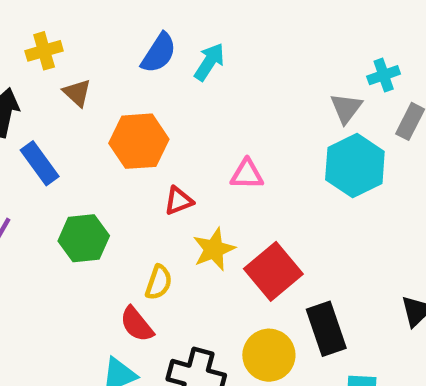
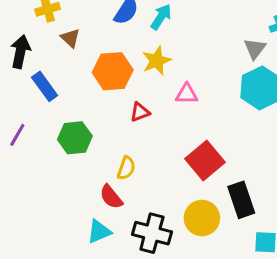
yellow star: (214, 249) -> (157, 61), moved

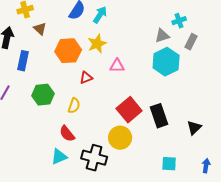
gray triangle: (255, 49) -> (162, 36), turned 35
blue rectangle: (45, 86) -> (23, 61), turned 48
yellow semicircle: (126, 168) -> (74, 106), moved
black rectangle: (241, 200) -> (159, 116), moved
yellow circle: (202, 218) -> (120, 138), moved

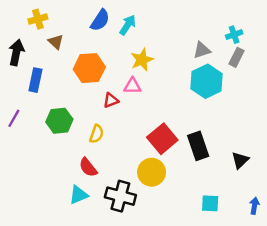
cyan cross: (179, 21) -> (234, 35), moved
yellow star: (97, 44) -> (142, 60), moved
pink triangle: (117, 66) -> (132, 86), moved

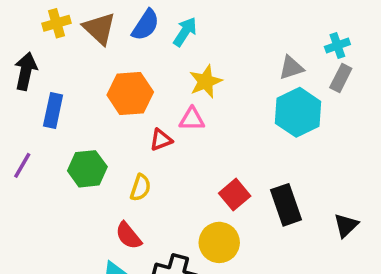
brown triangle: (56, 42) -> (99, 28), moved, size x1.5
red square: (162, 139) -> (235, 195), size x0.7

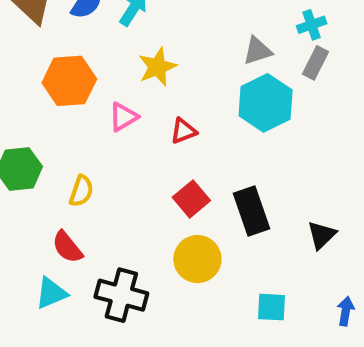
pink triangle: (192, 119) -> (123, 117), moved, turned -32
red triangle: (161, 140) -> (183, 131), moved
yellow circle: (219, 242) -> (197, 259), moved

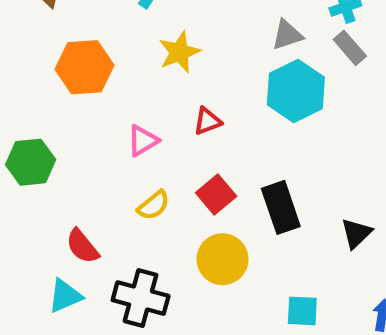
gray rectangle: (316, 63) -> (350, 48), turned -68
pink triangle: (123, 117) -> (143, 141), moved
yellow semicircle: (81, 191) -> (154, 205), moved, turned 32

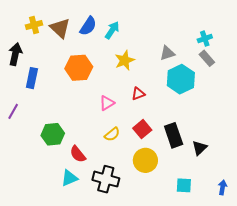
gray triangle: (287, 35) -> (167, 53), moved
green hexagon: (31, 162) -> (53, 134), moved
black triangle: (356, 233) -> (200, 148), moved

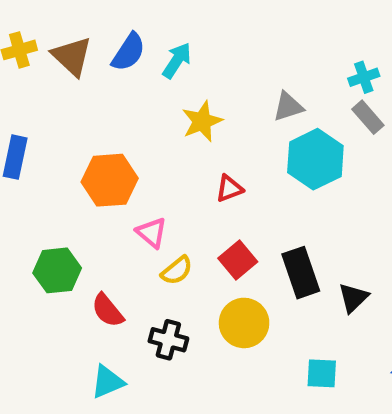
orange hexagon: (79, 68) -> (110, 180), moved
pink triangle: (107, 103) -> (152, 233), moved, turned -49
cyan triangle: (69, 178) -> (108, 382), moved
black cross: (106, 179) -> (168, 340), moved, size x0.7

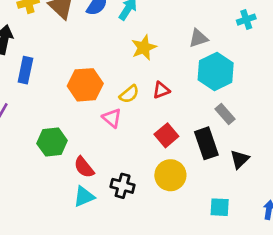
gray rectangle: (368, 117) -> (225, 114), moved
yellow semicircle: (177, 270) -> (129, 94), moved
cyan triangle: (108, 382) -> (84, 197), moved

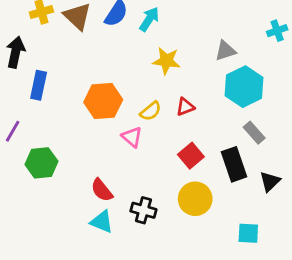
yellow star: (144, 48) -> (166, 61), turned 30
green hexagon: (52, 142) -> (41, 163), moved
cyan triangle: (84, 197) -> (102, 222), turned 45

